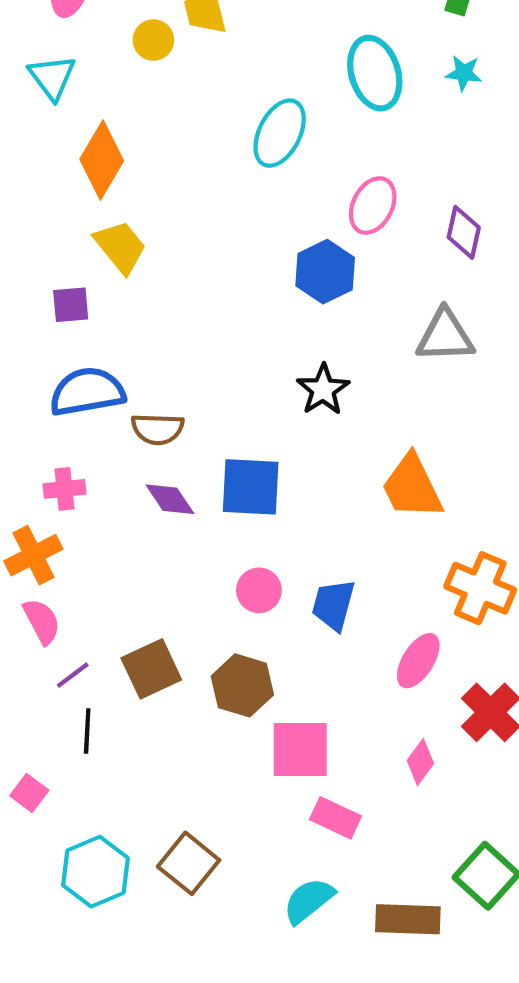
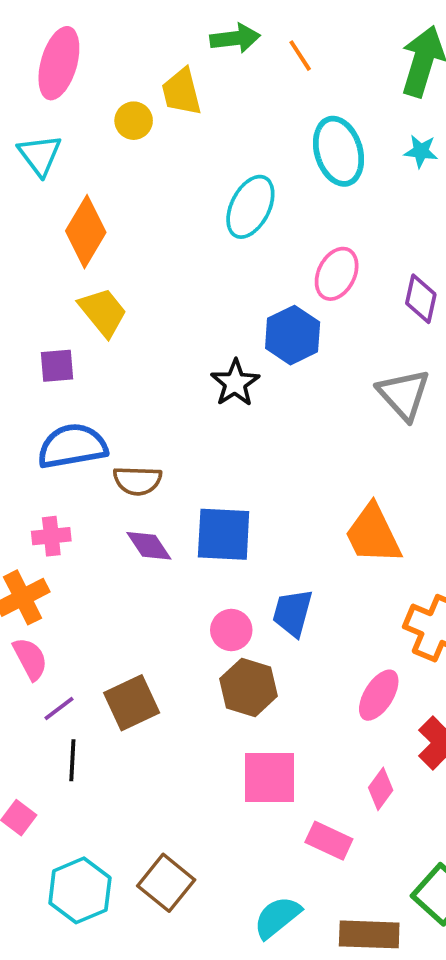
gray triangle: (445, 336) -> (404, 394), turned 50
black star: (323, 390) -> (235, 383), moved
blue trapezoid: (333, 605) -> (293, 613), moved
brown hexagon: (242, 685) -> (249, 687), moved
pink rectangle: (335, 818) -> (329, 841), moved

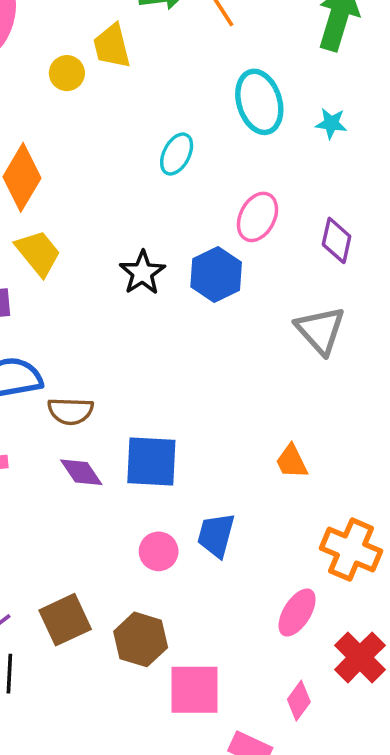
cyan star: (421, 151) -> (331, 123), moved
cyan ellipse: (250, 207) -> (177, 154), size x0.7
black star: (235, 383) -> (142, 273), moved
orange trapezoid: (373, 534) -> (292, 461), size x0.6
brown hexagon: (249, 687) -> (141, 639), moved

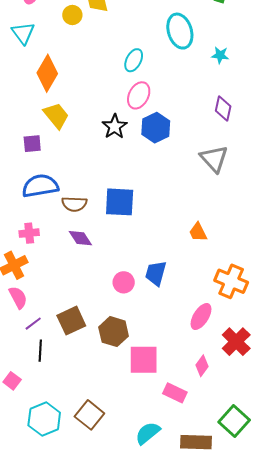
cyan star: (331, 123) -> (220, 55), moved
pink ellipse: (257, 217) -> (139, 95), moved
blue square: (151, 461) -> (120, 202), moved

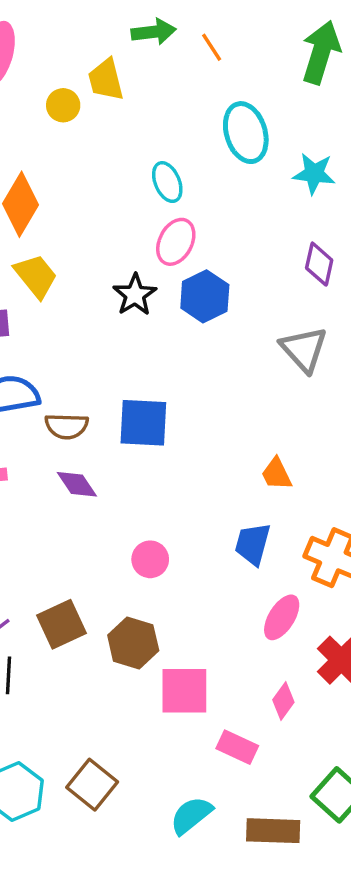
cyan star: (220, 55) -> (314, 174), size x1.4
cyan ellipse: (134, 60) -> (167, 182), turned -50
blue trapezoid: (156, 273) -> (253, 544), moved

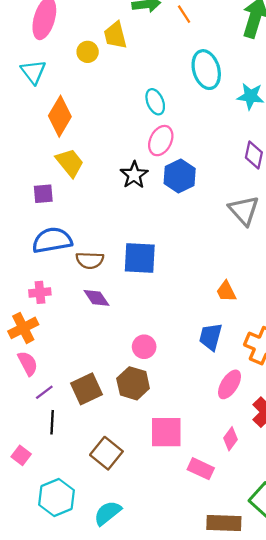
brown hexagon: (133, 643) -> (133, 383), moved
brown square: (92, 785) -> (106, 453), moved
cyan semicircle: (191, 815) -> (108, 513), moved

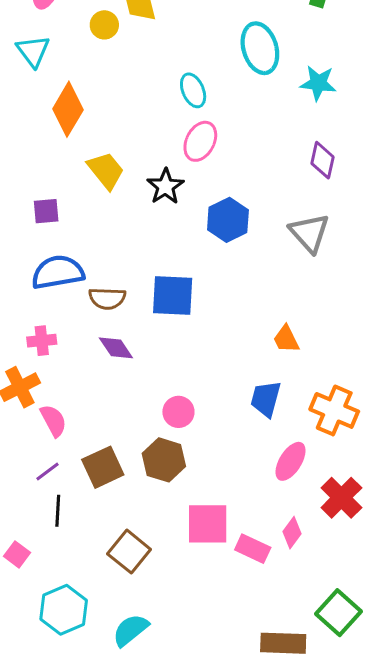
yellow trapezoid: (70, 163) -> (106, 170), moved
blue hexagon: (180, 176) -> (228, 220), moved
pink semicircle: (28, 363) -> (53, 421), moved
pink rectangle: (201, 469) -> (253, 549), moved

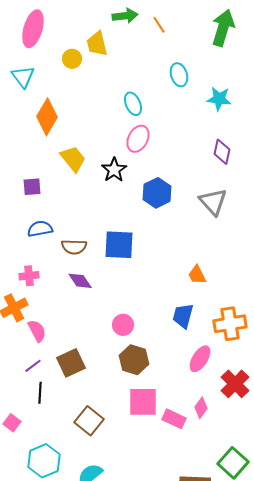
cyan ellipse: (260, 48) -> (179, 75), size x0.7
blue semicircle: (58, 272) -> (40, 229), size x0.7
orange cross: (334, 410) -> (230, 324), turned -32
brown hexagon: (164, 460) -> (134, 360), moved

